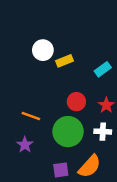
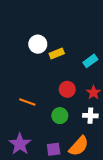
green circle: (68, 132) -> (60, 116), size x0.6
purple star: (25, 145) -> (20, 144), moved, size x1.5

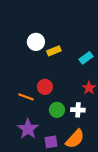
red circle: (67, 89) -> (45, 87), moved
white cross: (90, 116) -> (78, 110), moved
purple star: (20, 144) -> (28, 129), moved

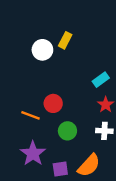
yellow rectangle: (54, 51) -> (65, 40), moved, turned -40
cyan rectangle: (86, 58) -> (101, 80), moved
white cross: (78, 110) -> (104, 131), moved

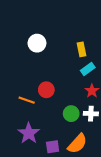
yellow rectangle: (65, 40) -> (82, 49), moved, turned -40
green circle: (67, 131) -> (71, 114), moved

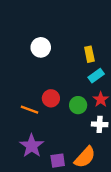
green circle: (71, 114) -> (78, 105), moved

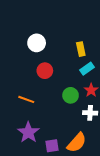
red circle: (51, 98) -> (45, 71), moved

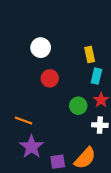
cyan rectangle: (87, 69) -> (96, 76), turned -40
orange line: (26, 99) -> (24, 121), moved

